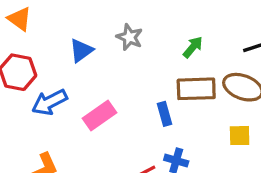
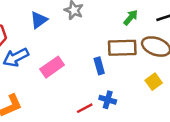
green arrow: (193, 47) -> (131, 18), moved
yellow square: (240, 136) -> (154, 82), turned -35

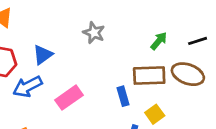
blue triangle: (39, 20) -> (43, 55), moved
yellow square: (154, 82) -> (155, 114), moved

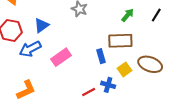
black line: (198, 41) -> (156, 15), turned -40
brown ellipse: (188, 74) -> (150, 64), moved

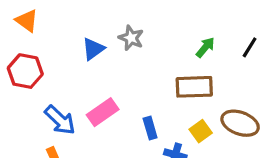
blue triangle: (41, 25) -> (93, 49), moved
blue arrow: (30, 49) -> (60, 120), moved, turned -110
blue rectangle: (101, 56) -> (150, 128), moved

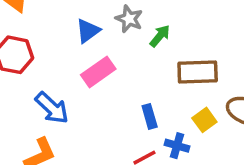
green arrow: (205, 47) -> (160, 36), moved
pink rectangle: (103, 112) -> (98, 72), moved

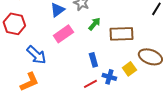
green arrow: (160, 36) -> (94, 24), moved
yellow square: (204, 120) -> (129, 69), moved

